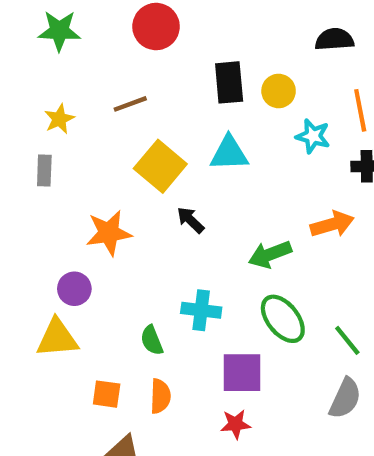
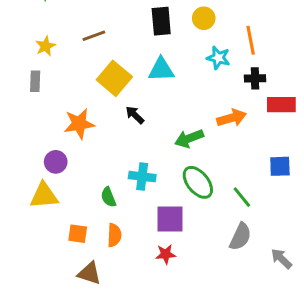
yellow circle: (279, 91) -> (204, 18), moved

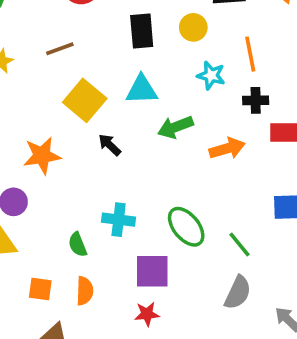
green arrow: (189, 138) -> (175, 127), moved

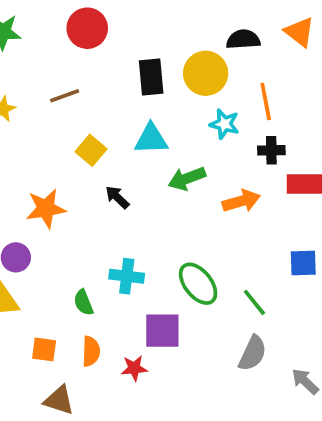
yellow circle: (193, 27) -> (206, 73), size x1.5
yellow square: (85, 100) -> (91, 150), size x0.7
red star: (147, 314) -> (134, 368), moved

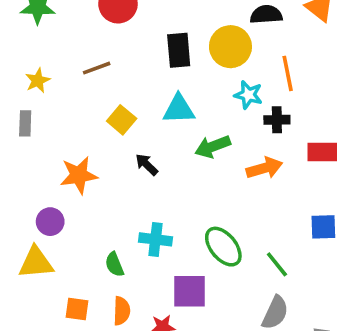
black cross: (271, 150) -> (277, 120), moved

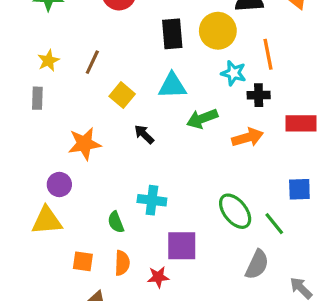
brown line: (97, 68) -> (92, 62), moved, turned -45
green ellipse: (223, 247) -> (235, 211), moved
green line: (277, 264) -> (274, 224), moved

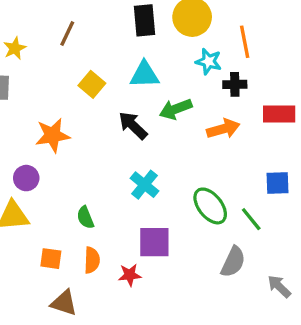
brown line: (92, 62) -> (67, 34), moved
black arrow: (144, 134) -> (133, 125), moved, size x1.4
cyan cross: (152, 200) -> (144, 185), moved, turned 32

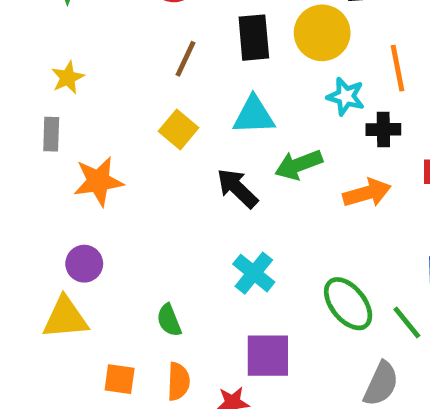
brown line: (67, 34) -> (186, 59), moved
orange star: (53, 135) -> (98, 181), moved

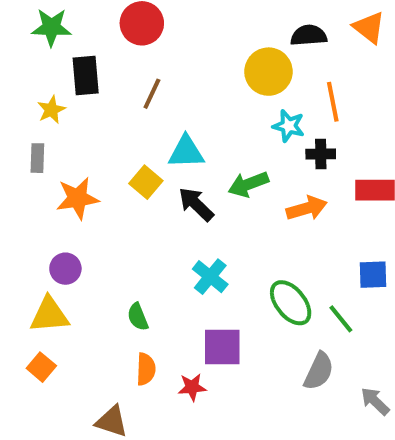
black rectangle: (254, 38) -> (86, 76), moved
cyan triangle: (254, 115) -> (186, 152), moved
yellow square: (178, 129) -> (146, 182), moved
orange square: (120, 379) -> (41, 367), moved, turned 32

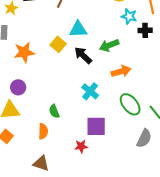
orange arrow: (307, 208) -> (121, 71), moved
orange semicircle: (146, 369) -> (43, 131), moved

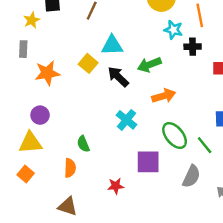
purple square: (96, 126) -> (148, 162), moved

